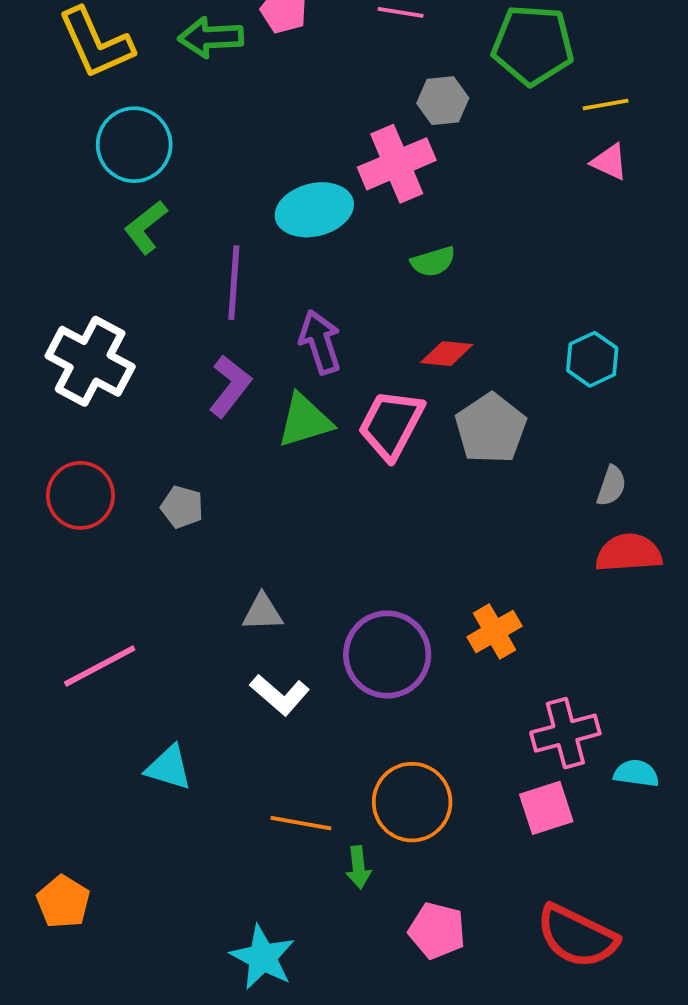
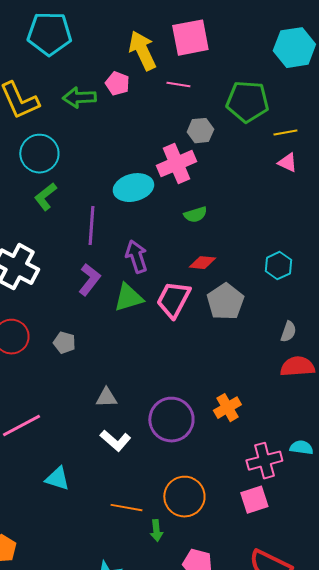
cyan semicircle: (636, 773) -> (301, 448), moved

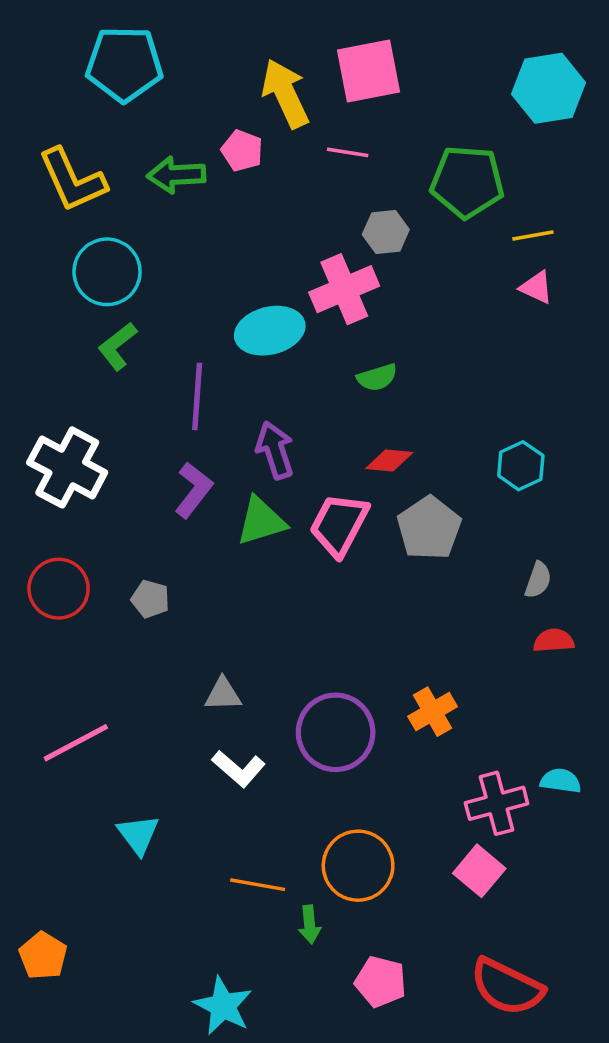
red semicircle: (297, 367) -> (554, 641), size x0.7
cyan triangle: (57, 479) -> (138, 834), turned 36
pink square: (254, 500) -> (479, 871), turned -32

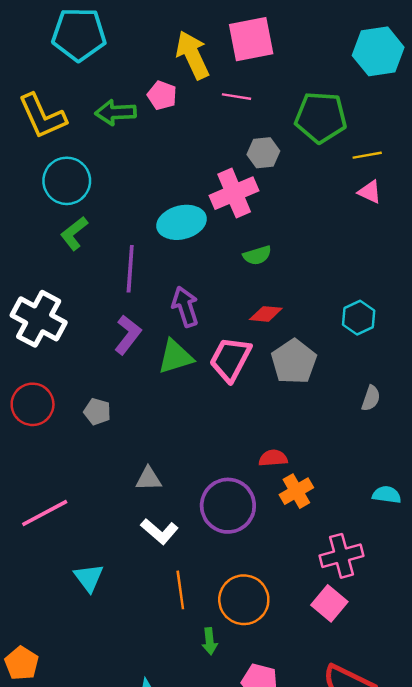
red semicircle: (554, 641) -> (273, 458), moved
cyan semicircle: (561, 781) -> (387, 495), moved
orange line: (258, 885) -> (180, 590), moved, turned 72

